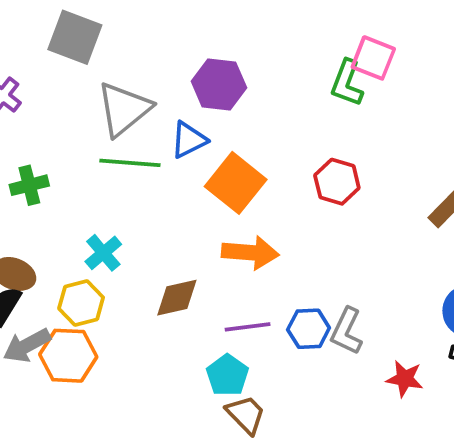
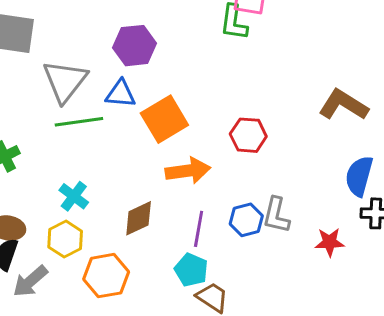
blue triangle: (189, 140) -> (121, 94), turned 44
red hexagon: (337, 182) -> (248, 135), moved
orange square: (236, 183) -> (164, 119), turned 33
purple line: (248, 327) -> (199, 229), turned -60
orange hexagon: (68, 356) -> (106, 276), moved

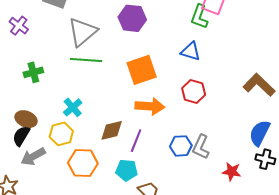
blue triangle: (121, 94) -> (191, 51), moved
purple line: (199, 229) -> (136, 141), moved
cyan pentagon: (191, 270) -> (127, 170), moved, turned -30

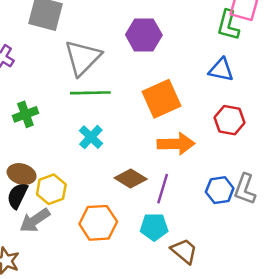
cyan cross: (73, 107) -> (91, 137), moved
brown diamond: (112, 130) -> (131, 179), turned 50
yellow hexagon: (61, 134) -> (51, 189), moved

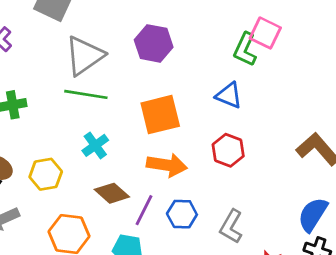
cyan cross: (91, 137) -> (95, 145), moved
yellow hexagon: (51, 189) -> (46, 174), moved
blue hexagon: (220, 190) -> (182, 214), moved

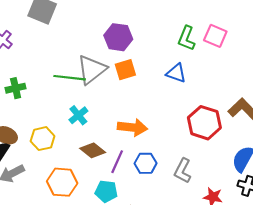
pink square: (265, 33) -> (215, 36), moved
gray triangle: (84, 56) -> (92, 70), moved
orange square: (160, 115) -> (125, 70), moved, size x0.7
red hexagon: (228, 150) -> (204, 123), moved, size x1.4

